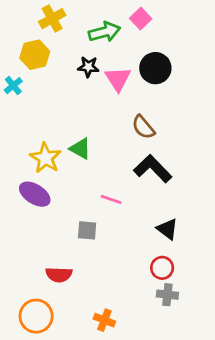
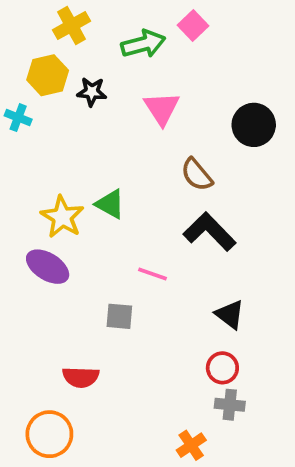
black star: (88, 67) -> (92, 92), moved
black circle: (155, 68) -> (254, 125), moved
cyan cross: (13, 86) -> (18, 118), turned -30
orange cross: (104, 320) -> (191, 445), moved, turned 35

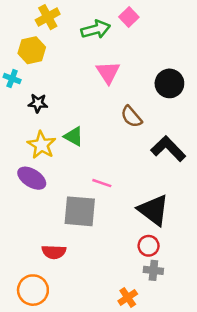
black star: (92, 92) -> (38, 103), moved
black L-shape: (210, 232) -> (168, 149), moved
black triangle: (230, 314) -> (153, 210), size x1.6
gray square: (119, 316) -> (80, 211), size x1.8

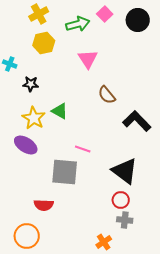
yellow hexagon: (32, 50) -> (44, 43), moved
black circle: (169, 83) -> (138, 20), moved

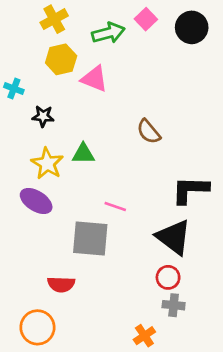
pink triangle: (88, 59) -> (94, 79), moved, turned -35
green triangle: (60, 111) -> (83, 154), turned -30
black L-shape: (137, 121) -> (190, 190), moved, turned -44

